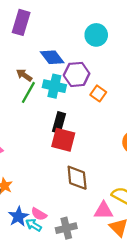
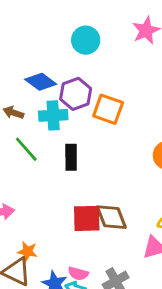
green line: (28, 92) -> (26, 149), moved, turned -55
orange square: (98, 93) -> (108, 109), size x1.5
red square: (63, 140) -> (87, 218), moved

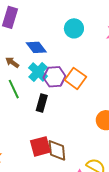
purple hexagon: (76, 94) -> (54, 77), moved
cyan cross: (53, 115) -> (38, 72), turned 30
red square: (87, 218) -> (40, 146), turned -30

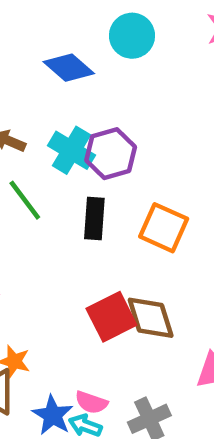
blue diamond: (36, 47) -> (69, 68), moved
orange square: (75, 78) -> (164, 228), moved

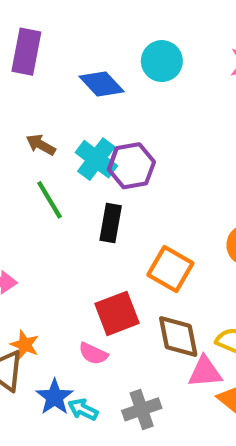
orange square: (164, 228) -> (170, 269), moved
brown diamond: (151, 318) -> (178, 337), moved
pink semicircle: (91, 402) -> (93, 354), moved

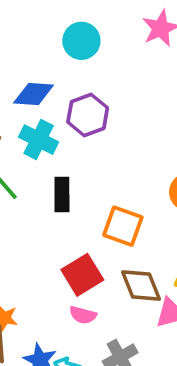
blue diamond: (102, 84) -> (34, 94), moved, turned -33
purple hexagon: (131, 166) -> (88, 115), moved
pink semicircle: (93, 354) -> (83, 315), moved

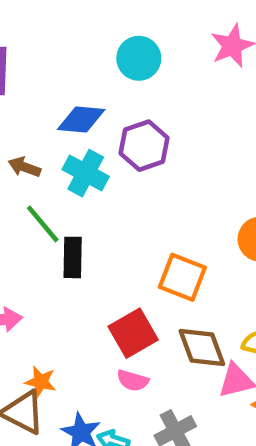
black rectangle: (62, 195) -> (73, 257), moved

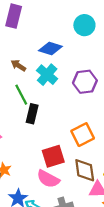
purple hexagon: (144, 146) -> (85, 82), moved
orange square: (182, 277) -> (83, 135), turned 30
pink semicircle: (133, 380) -> (48, 179), size x1.5

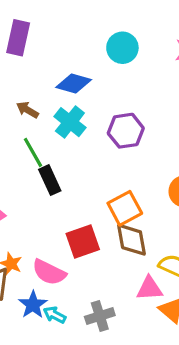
black rectangle: (32, 114) -> (50, 180), turned -36
brown diamond: (85, 170) -> (131, 240), moved
pink semicircle: (48, 179) -> (49, 272), moved

